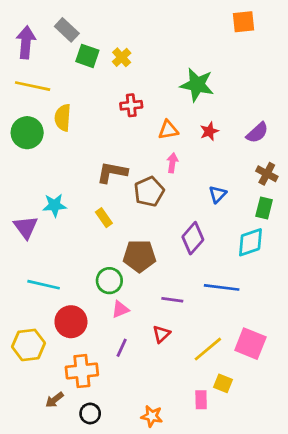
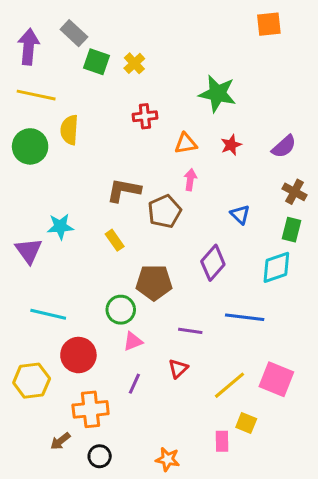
blue triangle: (218, 194) -> (240, 214), turned -30

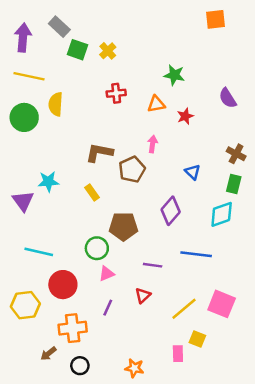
green star: (217, 94) -> (174, 75), size x0.7
orange triangle: (186, 143) -> (156, 104), moved
purple semicircle: (284, 146) -> (228, 98), moved, turned 100

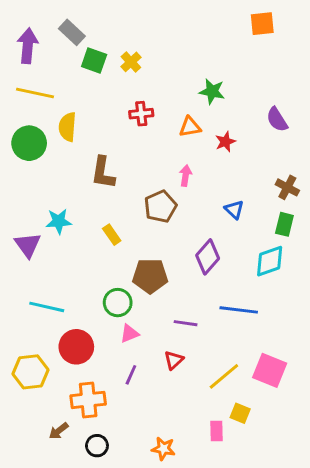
brown L-shape: (99, 153) -> (103, 173), moved, turned -92

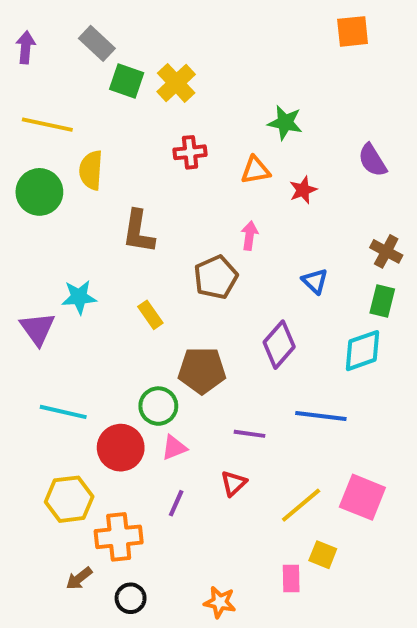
purple arrow: (28, 46) -> (26, 47), moved, size x0.7
yellow cross: (131, 62) -> (176, 83), size x1.4
red circle: (76, 347) -> (121, 448), moved
yellow hexagon: (31, 372) -> (69, 499), moved

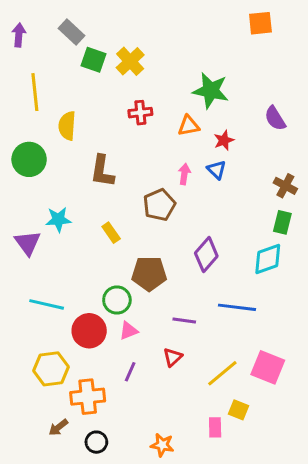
green star: (285, 123) -> (211, 91), size x1.4
yellow line: (47, 125) -> (35, 92), turned 72
green circle: (39, 192) -> (29, 159), moved
blue triangle: (315, 281) -> (217, 170), moved

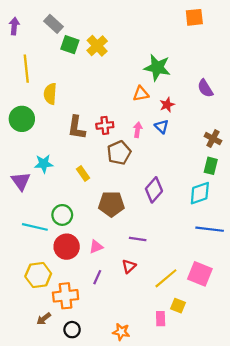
red cross: (140, 113) -> (105, 125), moved
green circle: (117, 300) -> (62, 215), moved
blue line: (237, 307) -> (210, 229), moved

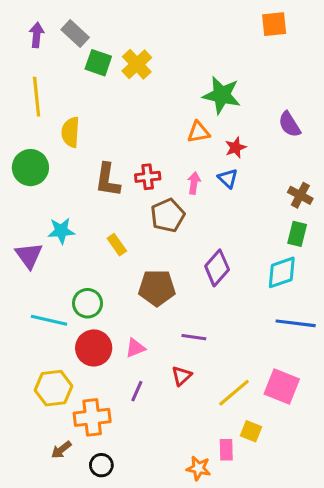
purple arrow: (14, 26) -> (37, 35), moved
orange star: (121, 332) -> (199, 468), moved

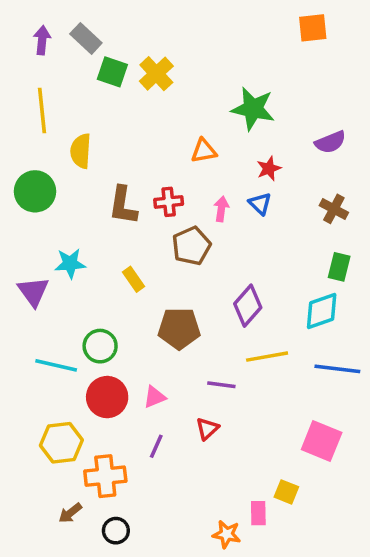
purple semicircle: (289, 124) -> (330, 142), turned -80
orange triangle: (199, 132) -> (204, 151), moved
brown cross: (300, 195) -> (334, 209), moved
yellow line: (234, 393) -> (267, 357), moved, turned 30

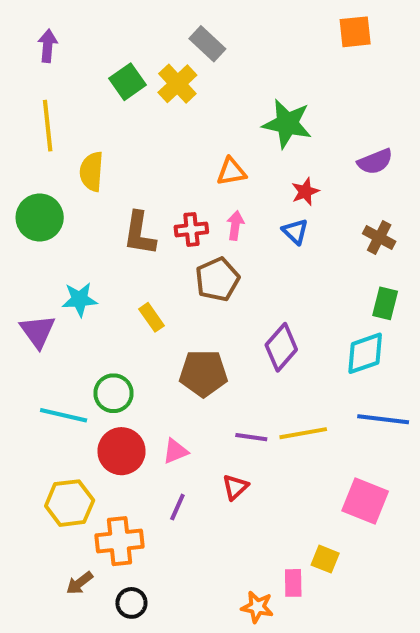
gray rectangle: (86, 38) -> (207, 44), moved
green square: (112, 72) -> (127, 82), turned 36
pink arrow: (221, 209) -> (235, 225), moved
yellow line: (267, 357) -> (303, 433), moved

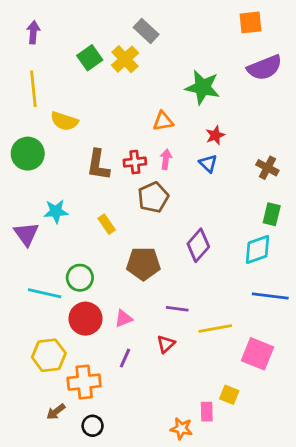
purple semicircle: (375, 162) -> (265, 68), moved, size x1.4
yellow semicircle: (92, 172) -> (64, 121), turned -76
yellow line: (303, 433) -> (215, 328), moved

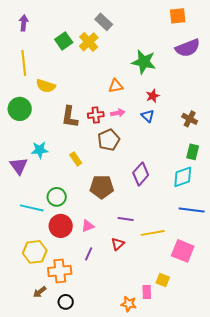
pink arrow: (166, 159) -> (118, 113), turned 72

